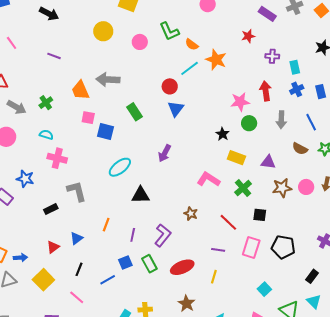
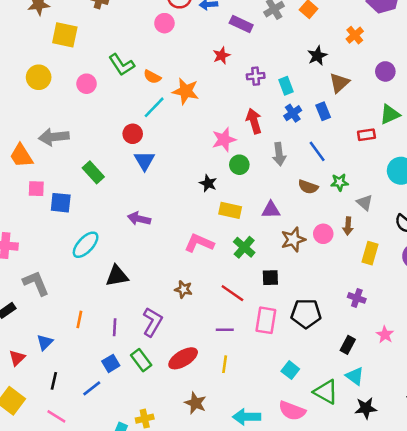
purple arrow: (165, 153) -> (139, 219), turned 84

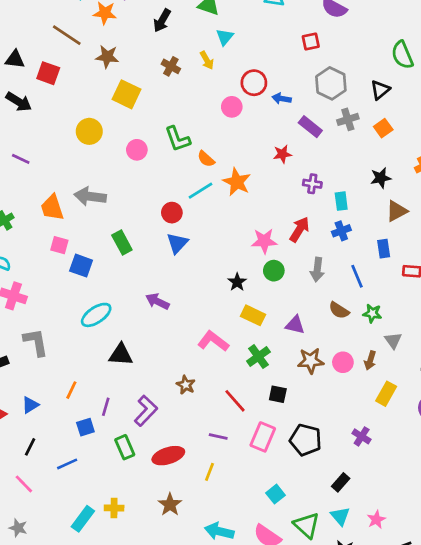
blue rectangle: (323, 111) -> (384, 249), moved
red arrow: (254, 121) -> (300, 229), turned 35
pink star: (385, 335) -> (376, 520), moved
blue square: (111, 363) -> (85, 427), moved

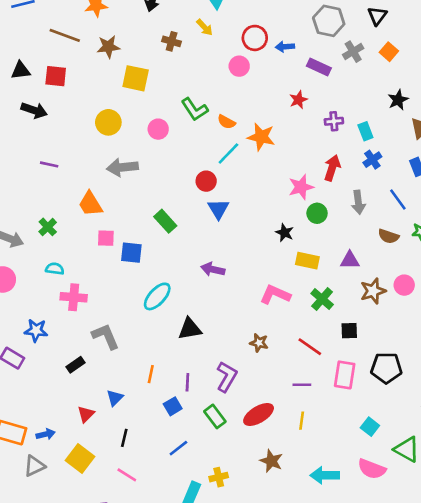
gray arrow: (90, 196) -> (122, 167), moved
blue line: (67, 464) -> (178, 448), moved

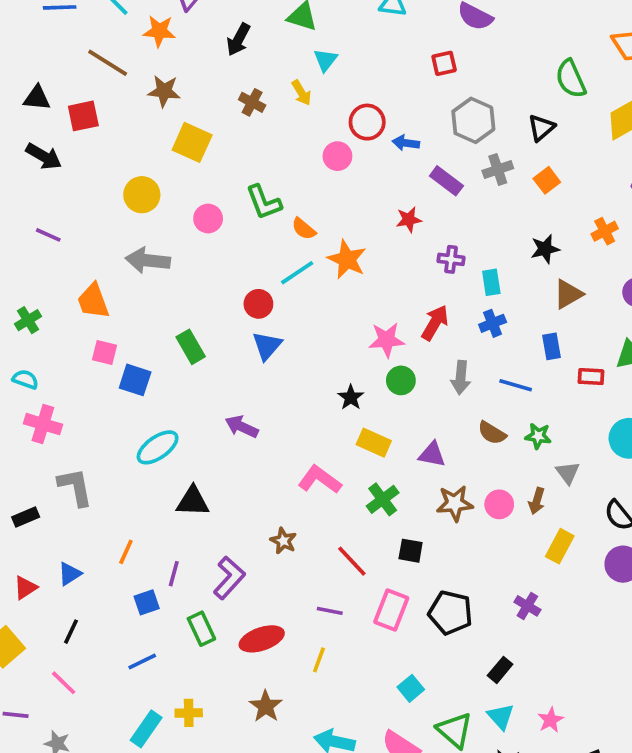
red square: (56, 76) -> (83, 116), turned -30
blue line: (398, 199) -> (516, 385), turned -50

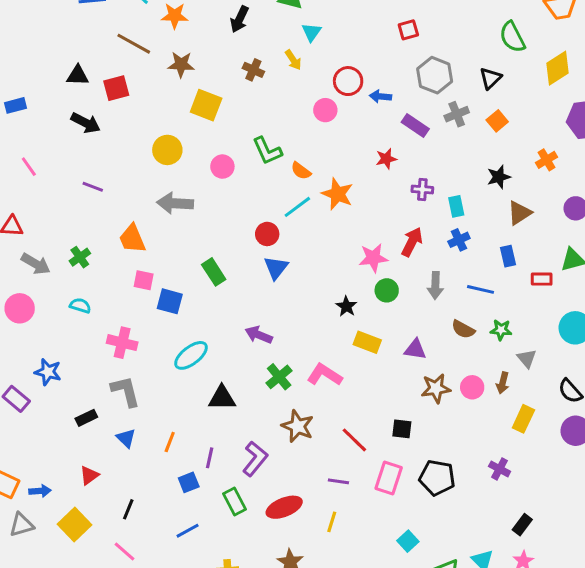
pink cross: (43, 424) -> (122, 343), moved
green cross: (383, 499) -> (279, 377), moved
brown star: (283, 541) -> (298, 426), size x1.5
blue triangle: (70, 574) -> (126, 438), moved, turned -40
black rectangle: (500, 670) -> (522, 525), moved

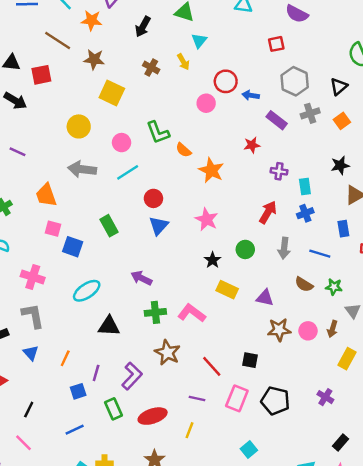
cyan line: (297, 207) -> (128, 172), moved
pink star: (373, 258) -> (207, 219), moved, turned 30
green cross: (279, 377) -> (155, 312), turned 30

